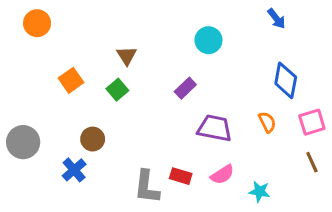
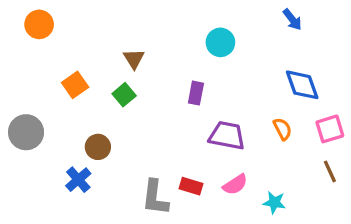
blue diamond: (286, 80) -> (302, 85), turned -30
purple rectangle: (185, 88) -> (196, 93), turned -35
gray circle: (23, 142) -> (26, 132), moved

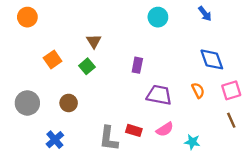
cyan circle: (220, 42) -> (158, 17), moved
gray circle: (26, 132) -> (27, 103), moved
blue cross: (78, 180) -> (55, 140), moved

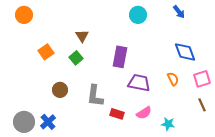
purple rectangle: (137, 65) -> (120, 57), size x1.5
gray circle: (27, 103) -> (24, 122), moved
gray L-shape: (109, 138) -> (95, 96), moved

